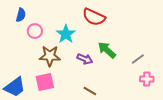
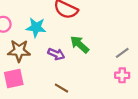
cyan star: (66, 34) -> (36, 27), turned -30
gray line: (138, 59) -> (122, 53), moved

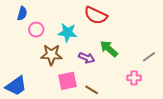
pink cross: (122, 75) -> (134, 78), moved
pink square: (14, 78) -> (67, 81), moved

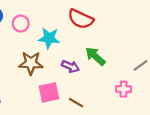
pink circle: (36, 30) -> (21, 23), moved

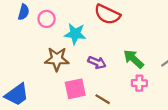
green arrow: (95, 56) -> (134, 59), moved
pink cross: (124, 89) -> (139, 83), moved

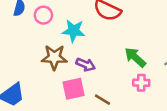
purple arrow: (97, 62) -> (86, 65), moved

